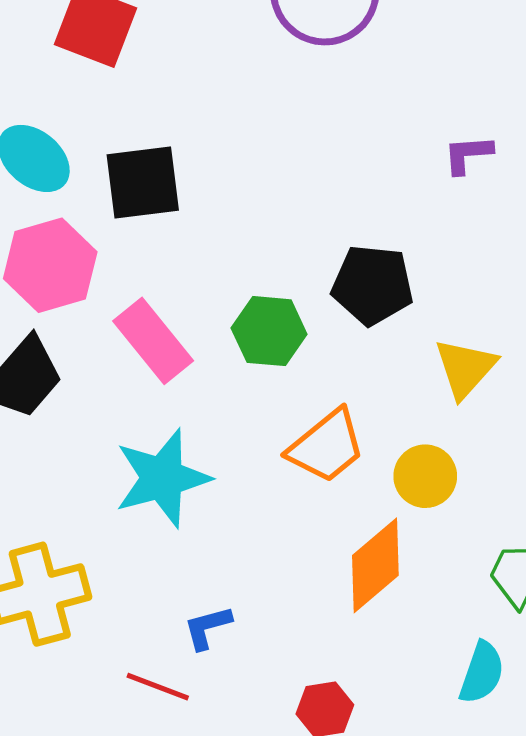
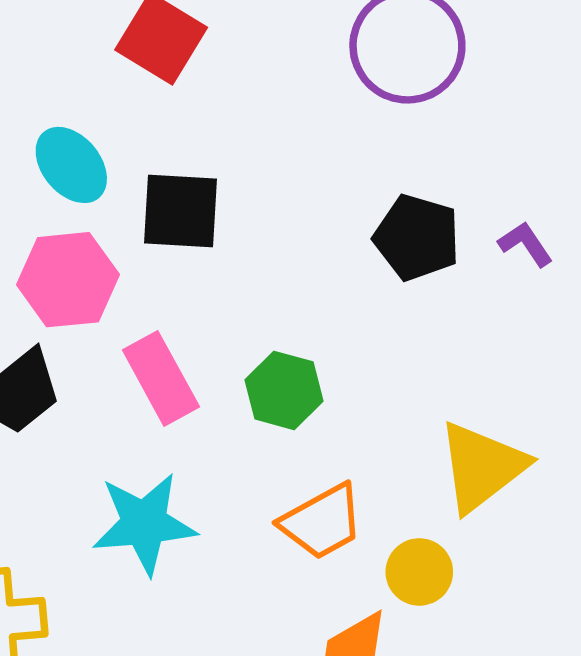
purple L-shape: (468, 154) -> (526, 244), turned 50
black pentagon: (373, 285) -> (417, 238), moved
yellow triangle: (465, 368) -> (482, 467), size x1.4

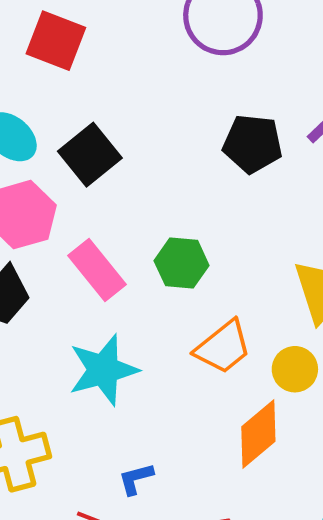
black square: (181, 211) -> (90, 155), turned -32

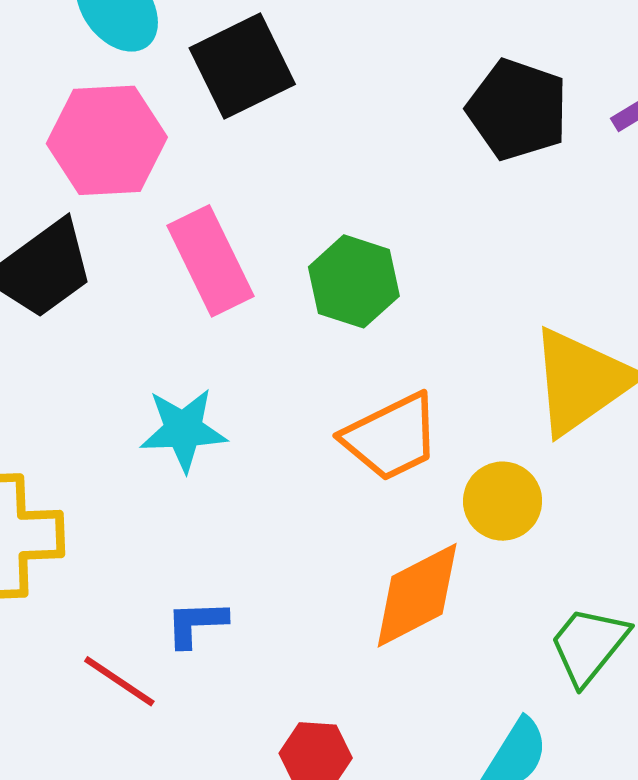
cyan star: (103, 370) -> (183, 430), size x0.7

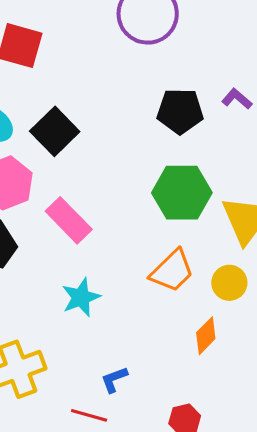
green hexagon: (354, 281) -> (182, 193), moved, size x1.4
orange diamond: (417, 595) -> (206, 336), size x0.7

